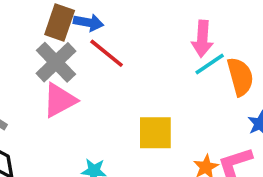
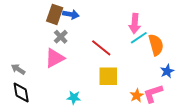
red line: (107, 53) -> (101, 48), moved
gray cross: (56, 62) -> (61, 37), moved, size x0.6

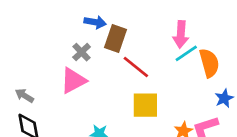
brown rectangle: (55, 14) -> (116, 38), moved

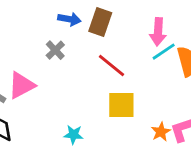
brown rectangle: (116, 38) -> (100, 22), moved
pink triangle: (73, 81) -> (21, 85), moved

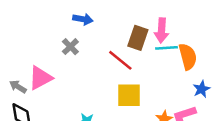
brown rectangle: (100, 22) -> (138, 38), moved
cyan line: (164, 52) -> (167, 48), turned 30

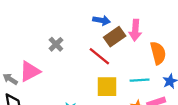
blue arrow: (83, 19) -> (102, 20), moved
brown rectangle: (138, 38) -> (115, 37), turned 36
cyan line: (167, 48) -> (140, 80), moved

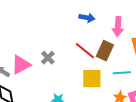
brown rectangle: (115, 37) -> (105, 51), moved, turned -30
gray cross: (56, 44) -> (48, 58), moved

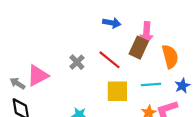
brown rectangle: (105, 51) -> (139, 48), moved
gray cross: (48, 58) -> (77, 62), moved

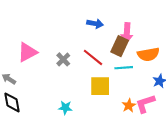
orange semicircle: (170, 56) -> (148, 54), turned 95
pink triangle: (38, 76) -> (27, 52), moved
cyan line: (151, 85) -> (124, 68), moved

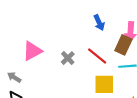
blue arrow: (95, 24) -> (99, 23), turned 56

